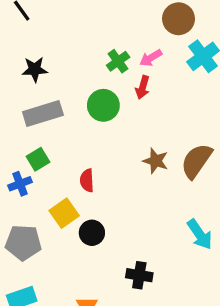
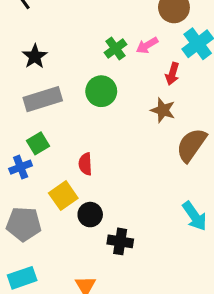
black star: (35, 69) -> (35, 56), turned -30
red arrow: (143, 87) -> (172, 74), moved
brown star: (156, 161) -> (163, 110), moved
black cross: (139, 275) -> (120, 241), moved

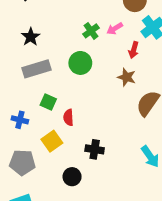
green square: (38, 143) -> (48, 102), moved, turned -35
blue cross: (21, 167) -> (20, 120), turned 35
black circle: (90, 215) -> (72, 177), moved
black cross: (120, 241) -> (95, 149), moved

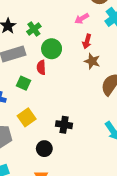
green cross: (91, 31) -> (34, 29), moved
red arrow: (134, 50) -> (87, 41), moved
red semicircle: (68, 117) -> (41, 67), moved

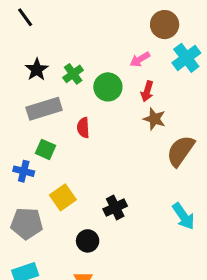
green circle: (52, 49) -> (108, 87), moved
green square: (23, 83) -> (45, 149), moved
black cross: (64, 125) -> (115, 207), turned -35

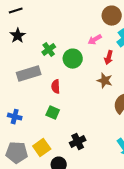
black line: (25, 17) -> (16, 11), turned -72
black star: (37, 70) -> (18, 36), moved
red arrow: (147, 91) -> (109, 58), moved
green square: (45, 149) -> (53, 113), moved
yellow square: (63, 197) -> (42, 148), moved

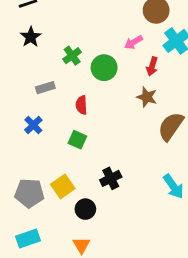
gray rectangle: (29, 74) -> (45, 88), size x0.6
blue cross: (15, 117) -> (33, 125), moved, turned 32

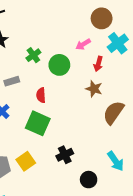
green square: (77, 140) -> (38, 123), size x1.6
black circle: (85, 209) -> (89, 180), moved

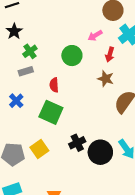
green cross: (33, 55) -> (30, 51), moved
black circle: (89, 180) -> (100, 152), moved, size x1.5

